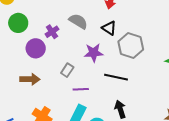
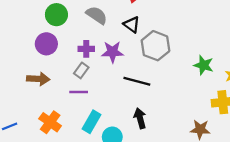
green circle: (18, 23) -> (56, 15), moved
purple cross: (52, 32) -> (86, 49), moved, turned 32
purple line: (81, 89) -> (79, 92), moved

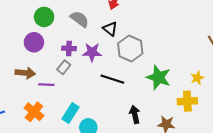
green star: (204, 65) -> (159, 77), moved, size x1.4
purple line: (79, 92) -> (46, 85), moved
black arrow: (140, 118) -> (135, 114), moved

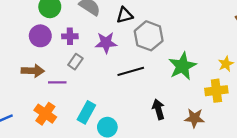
black triangle: (110, 29) -> (125, 15), turned -49
purple cross: (69, 48) -> (70, 36), moved
green star: (159, 77) -> (182, 66), turned 30
black line: (112, 79) -> (131, 71), turned -30

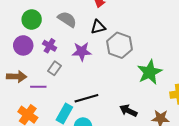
purple cross: (70, 36) -> (50, 46), turned 32
black line: (131, 71) -> (86, 98), moved
black arrow: (158, 109) -> (128, 111), turned -48

